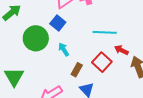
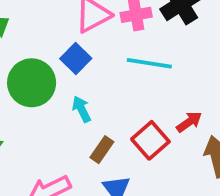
cyan line: (105, 32) -> (149, 63), moved
red arrow: (121, 50) -> (189, 122), turned 112

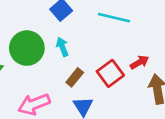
green circle: (32, 83) -> (27, 48), moved

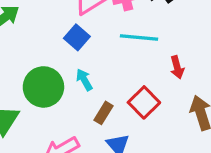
red arrow: (139, 62) -> (177, 67), moved, turned 114

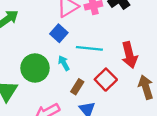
cyan line: (139, 38) -> (89, 48), moved
red arrow: (177, 67) -> (129, 55), size x1.6

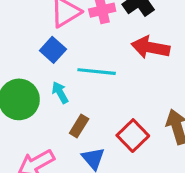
red arrow: (129, 55) -> (150, 47), moved, turned 115
red square: (106, 80) -> (133, 136), moved

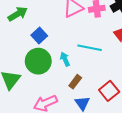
blue square: (53, 50) -> (39, 35), moved

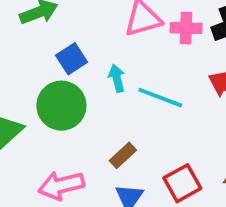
cyan arrow: (65, 59) -> (117, 78), moved

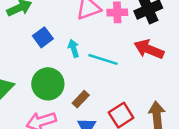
green circle: (61, 106) -> (48, 84), moved

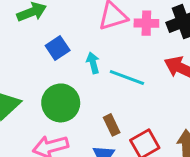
brown rectangle: (81, 99) -> (112, 125), moved, turned -72

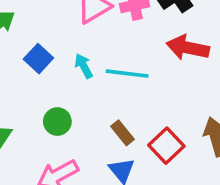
green circle: (61, 103) -> (57, 122), size x0.6

